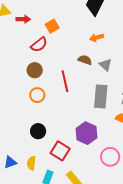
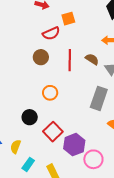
red line: (65, 81) -> (70, 60), moved
orange circle: (37, 95) -> (50, 93), moved
purple hexagon: (87, 133) -> (74, 145), moved
red square: (60, 151) -> (53, 132), moved

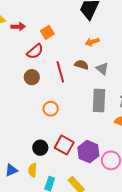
black circle: (30, 117) -> (40, 148), moved

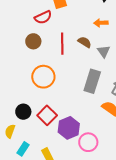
orange circle: (51, 109) -> (43, 77), size x1.5

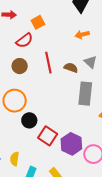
brown semicircle: (85, 42) -> (71, 68), moved
orange circle: (43, 77) -> (15, 101), moved
black circle: (23, 112) -> (29, 120), moved

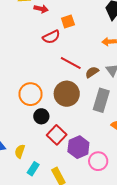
red line: (48, 63) -> (71, 63), turned -60
brown circle: (20, 66) -> (67, 94), moved, size x1.6
brown semicircle: (71, 68) -> (92, 72), turned -64

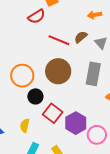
brown semicircle: (92, 72) -> (81, 37), moved
yellow semicircle: (20, 151) -> (25, 126), moved

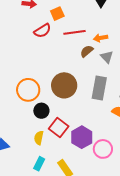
orange arrow: (95, 15) -> (101, 38), moved
red line: (59, 40) -> (74, 32), moved, turned -30
yellow semicircle: (25, 126) -> (39, 138), moved

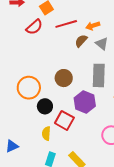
brown circle: (64, 85) -> (64, 78), size x0.7
purple hexagon: (82, 137) -> (85, 102), moved

